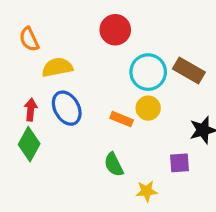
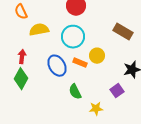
cyan circle: (148, 72) -> (73, 37), moved
blue ellipse: (67, 108) -> (57, 66), moved
purple square: (179, 163) -> (117, 91), turned -32

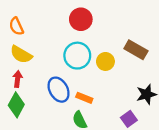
yellow semicircle: (39, 30) -> (21, 54), moved, turned -138
yellow circle: (97, 56) -> (105, 61), moved
orange rectangle: (80, 63) -> (84, 98), moved

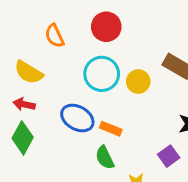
orange semicircle: (16, 26) -> (55, 36), moved
red arrow: (18, 79) -> (24, 104), turned -84
blue ellipse: (59, 90) -> (77, 118), turned -30

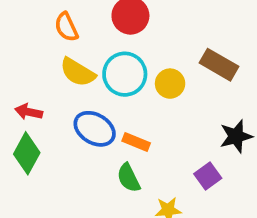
yellow semicircle: (29, 72) -> (78, 72), moved

